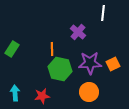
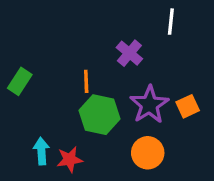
purple star: (90, 63) -> (149, 105), turned -30
cyan arrow: (15, 93) -> (41, 151), moved

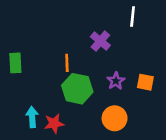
green rectangle: (20, 81) -> (15, 63), turned -36
purple star: (149, 105) -> (116, 81), size x0.6
orange square: (188, 106) -> (145, 82), turned 36

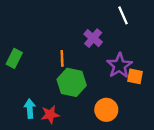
white line: (133, 17) -> (123, 15), turned -30
green rectangle: (15, 63) -> (14, 58), turned 30
purple star: (116, 81) -> (119, 66), moved, size x1.5

